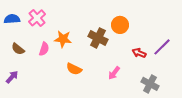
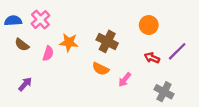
orange circle: (120, 25) -> (149, 25), moved
brown semicircle: (18, 49) -> (22, 45), moved
orange semicircle: (74, 69) -> (101, 69), moved
purple arrow: (12, 77) -> (25, 84), moved

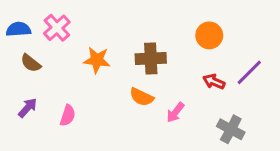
brown cross: (107, 41) -> (151, 58), turned -30
pink semicircle: (48, 53) -> (68, 115), moved
purple arrow: (25, 84) -> (28, 108), moved

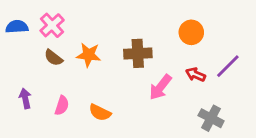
brown semicircle: (31, 63) -> (53, 58), moved
orange semicircle: (142, 97) -> (100, 113), moved
purple arrow: (28, 108) -> (25, 98), turned -54
pink arrow: (175, 112) -> (160, 87), moved, size x1.4

